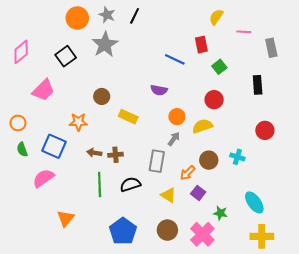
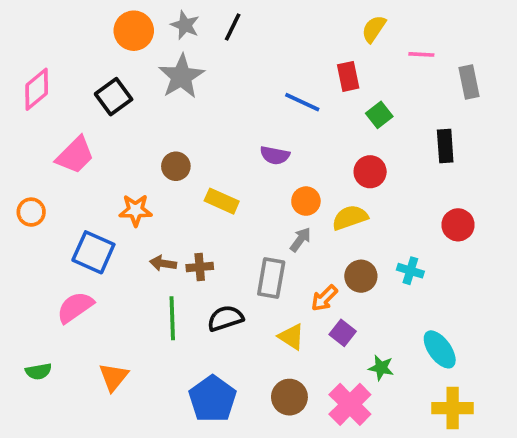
green semicircle: (22, 149) -> (38, 371), moved, turned -80

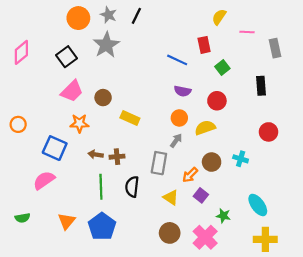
pink trapezoid: (75, 155) -> (72, 91), moved
purple semicircle: (275, 155) -> (183, 91), moved
black semicircle: (225, 318) -> (132, 187), turned -66
blue pentagon: (213, 399) -> (102, 226), moved

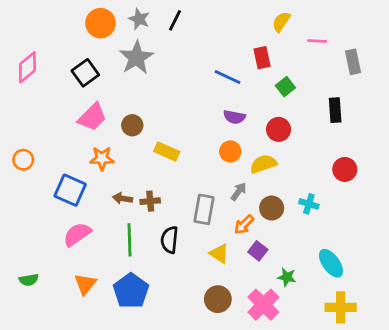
gray arrow: (176, 141) -> (239, 191), moved
pink semicircle: (44, 180) -> (77, 234), moved

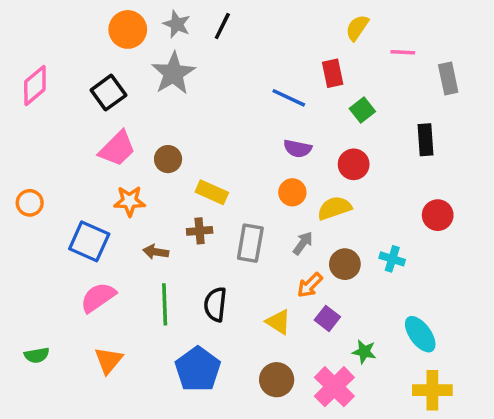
brown cross: (150, 201) -> (200, 231), moved
gray rectangle: (204, 209) -> (250, 243), moved
blue pentagon: (131, 291) -> (198, 369), moved

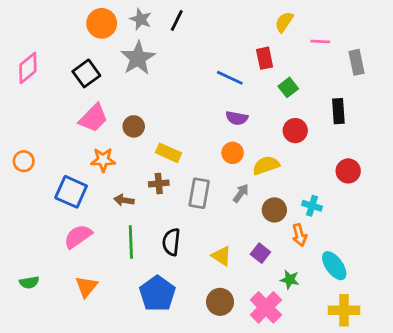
red circle: (354, 164) -> (295, 131), moved
orange arrow: (310, 285) -> (299, 235), moved, turned -60

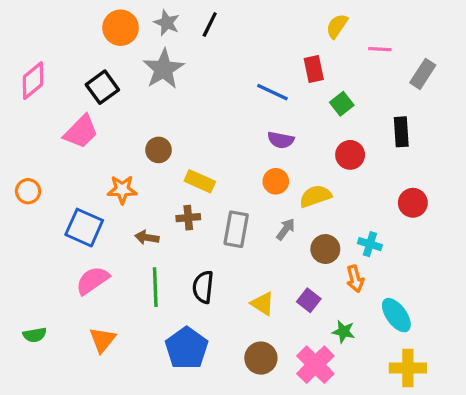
gray rectangle: (357, 62) -> (423, 74), turned 45
pink trapezoid: (93, 118) -> (81, 132), moved

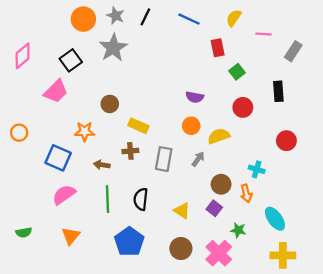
blue line: (272, 92) -> (189, 19), moved
brown circle: (325, 249) -> (221, 184), moved

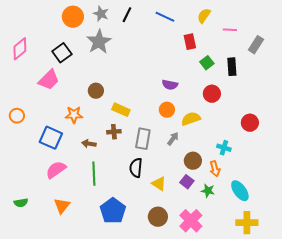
black rectangle: (278, 91) -> (232, 67), moved
black semicircle: (141, 199) -> (136, 168), moved
green star: (238, 230) -> (208, 191), moved

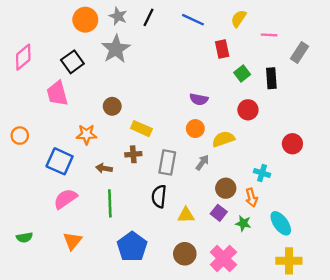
pink trapezoid: (49, 80) -> (57, 93), turned 120
yellow triangle: (159, 184) -> (186, 215), turned -35

